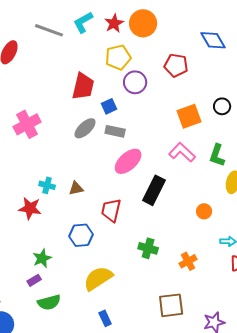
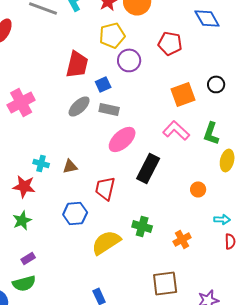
green star: (42, 258) -> (22, 220), moved
yellow semicircle: (98, 278) -> (106, 242), moved
green semicircle: (49, 302) -> (24, 283), moved

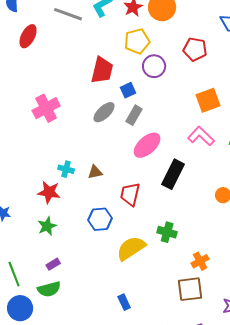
gray rectangle: (109, 109) -> (134, 115), turned -72
orange cross: (182, 239) -> (200, 261), moved

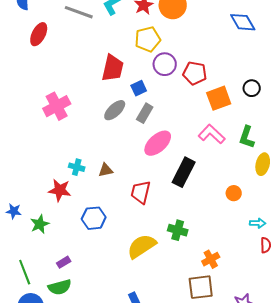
red pentagon: (195, 49) -> (195, 73), moved
blue hexagon: (100, 219) -> (94, 218), moved
green star: (47, 226) -> (40, 224), moved

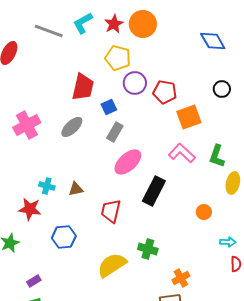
yellow pentagon: (148, 39) -> (118, 58), turned 30
black circle: (252, 88) -> (222, 89), moved
gray ellipse: (115, 110) -> (72, 127), moved

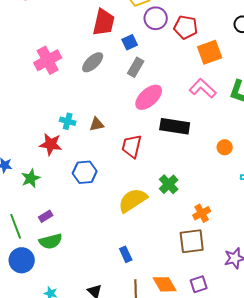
black rectangle: (154, 191) -> (175, 126), turned 72
green cross: (148, 249) -> (169, 184), turned 30
purple rectangle: (34, 281) -> (46, 216), moved

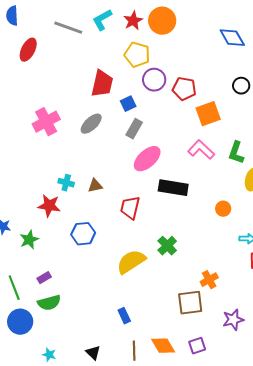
orange cross: (202, 213) -> (209, 280), moved

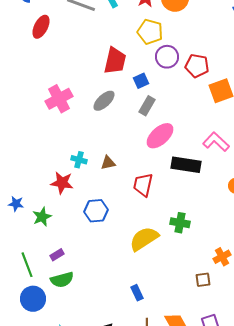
pink L-shape: (201, 150) -> (216, 142), moved
green cross: (167, 246) -> (180, 223), turned -36
brown square: (190, 303) -> (203, 280), size x0.6

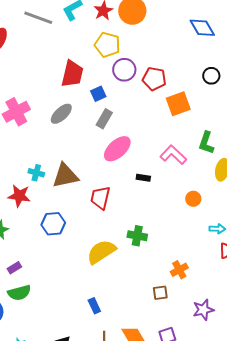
brown triangle: (108, 163) -> (65, 176), size x1.8
black rectangle: (186, 165) -> (143, 178), size x0.5

